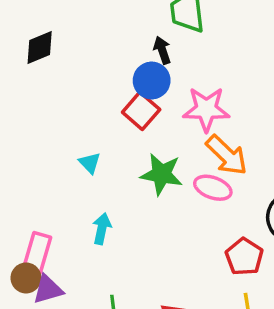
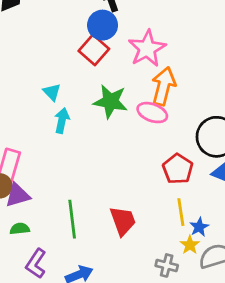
pink star: (206, 109) -> (147, 49), turned -30
orange arrow: (227, 155) -> (164, 86), turned -120
cyan arrow: (102, 229) -> (62, 121), moved

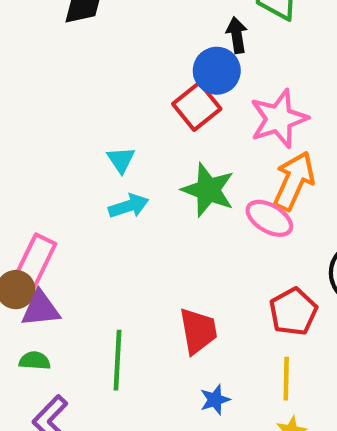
cyan arrow: (62, 121) -> (129, 206), turned 50
red trapezoid: (123, 221) -> (198, 331), moved
blue star: (199, 227) -> (215, 400), moved

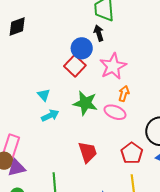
black arrow: (237, 35) -> (99, 33), moved
orange arrow: (294, 181) -> (124, 94), size x0.6
red trapezoid: (198, 331) -> (88, 152), moved

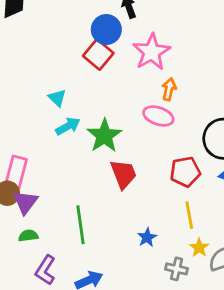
green star: (85, 103) -> (104, 136), moved, turned 30
red pentagon: (132, 153) -> (185, 172), turned 30
purple triangle: (16, 168) -> (25, 202), turned -36

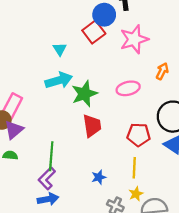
orange arrow: (169, 89) -> (162, 71), moved
cyan triangle: (57, 98) -> (60, 49), moved
pink ellipse: (158, 116) -> (128, 88), turned -45
cyan arrow: (68, 126) -> (59, 80), size x1.4
purple L-shape: (45, 270) -> (47, 178), moved

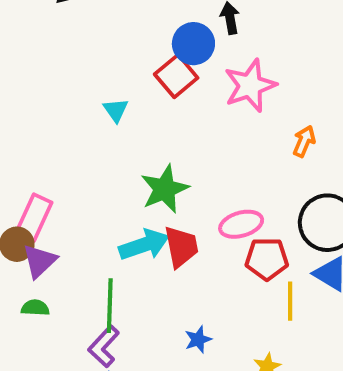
cyan arrow: (59, 80) -> (144, 245), moved
pink ellipse: (128, 88) -> (241, 224), moved
yellow line: (134, 168) -> (290, 301), moved

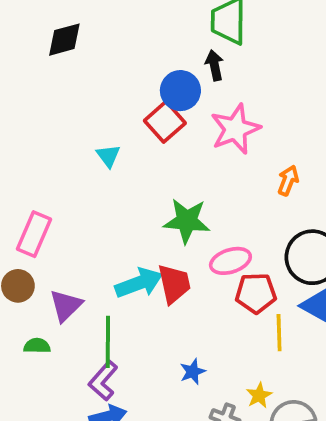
green star: (165, 189) -> (187, 221), moved, turned 30
pink rectangle: (34, 218) -> (34, 234), moved
purple triangle: (40, 261) -> (66, 306), moved

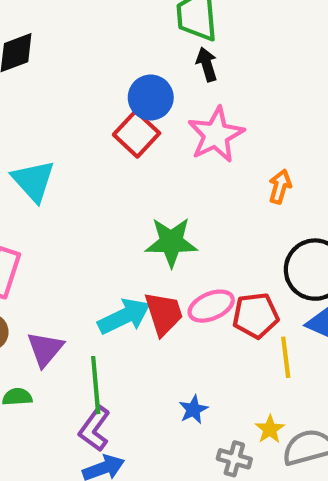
black arrow: (214, 65) -> (207, 64), moved
cyan triangle: (108, 156) -> (33, 181), moved, size x1.6
pink ellipse: (230, 261) -> (211, 306), moved

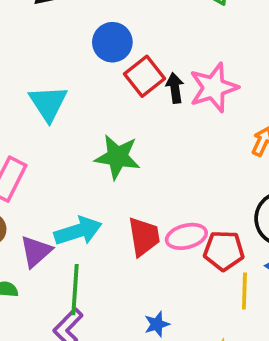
black arrow: (207, 64) -> (175, 88), moved
blue circle: (151, 97) -> (112, 42), moved
green star: (171, 242) -> (117, 157), moved
cyan arrow: (124, 316) -> (78, 231), moved

